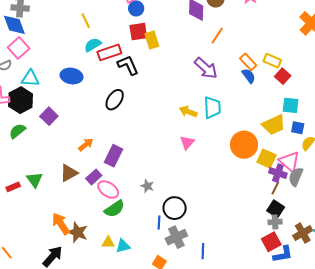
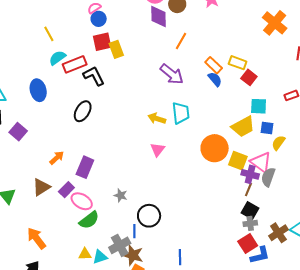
blue ellipse: (72, 76) -> (38, 90), turned 70
brown star: (78, 232) -> (133, 255), moved
gray cross: (176, 237) -> (120, 245), moved

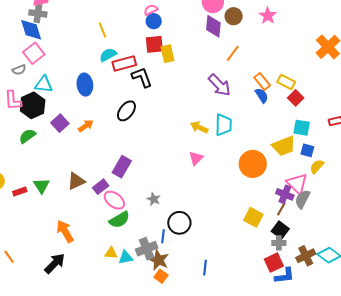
orange arrow: (57, 158) -> (86, 126), moved
yellow square: (238, 161) -> (253, 217), moved

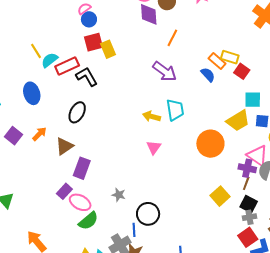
yellow line: (102, 30) -> (36, 51), moved
orange rectangle: (262, 81) -> (217, 61), moved
brown triangle: (76, 181) -> (64, 146), moved
yellow square: (253, 217) -> (220, 196), turned 30

